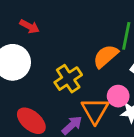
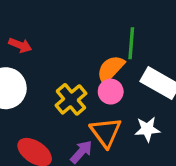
pink circle: (118, 96) -> (111, 92), moved

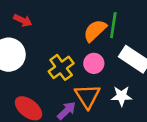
orange semicircle: (111, 69) -> (95, 31), moved

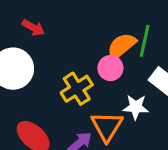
pink circle: (94, 63) -> (110, 68), moved
white star: (122, 96) -> (136, 107), moved

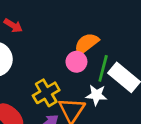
green line: (145, 41) -> (103, 68), moved
yellow cross: (77, 89) -> (46, 93), moved

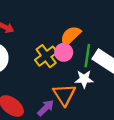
yellow cross: (46, 93) -> (46, 56), moved

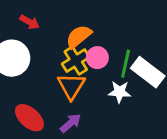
orange semicircle: (71, 36) -> (79, 36), moved
orange triangle: (64, 95) -> (71, 86), moved

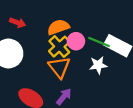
orange semicircle: (79, 36) -> (58, 27), turned 30
green line: (126, 64) -> (99, 42), turned -70

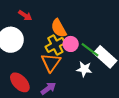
orange semicircle: (58, 27) -> (59, 28), turned -114

